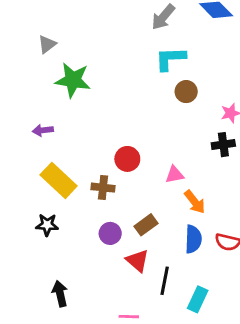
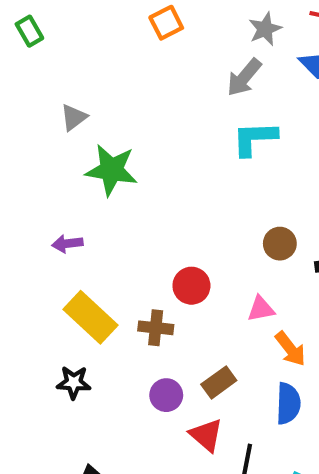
brown circle: (186, 92) -> (280, 244), moved

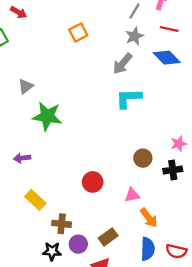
yellow rectangle: (90, 317) -> (35, 200), size x0.7
brown cross: (156, 328) -> (62, 224), moved
black star: (74, 382) -> (52, 251), moved

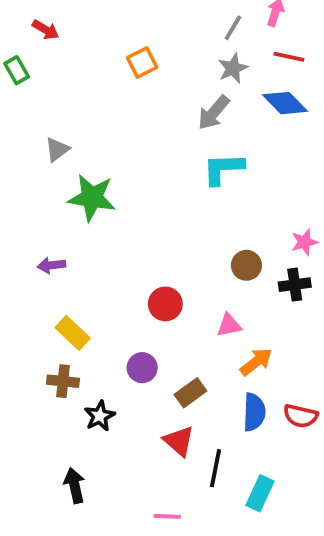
orange arrow: (149, 218) -> (256, 362), turned -90
brown cross: (62, 224) -> (63, 381), moved
purple circle: (78, 244) -> (142, 368), moved
black star: (52, 251) -> (100, 416), turned -30

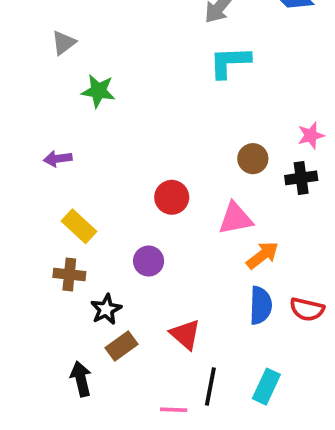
green star: (92, 198) -> (98, 91), size x0.7
pink triangle: (229, 325) -> (235, 219), size x1.4
brown rectangle: (190, 393) -> (122, 346), moved
black line: (216, 468) -> (210, 387), moved

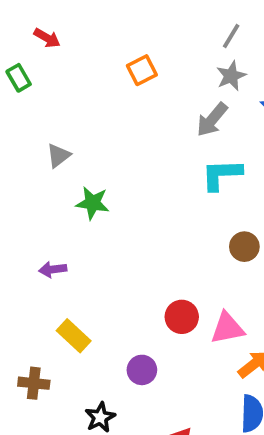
brown circle: (253, 159) -> (244, 247), moved
red circle: (172, 197) -> (182, 317), moved
brown cross: (69, 275) -> (34, 383), moved

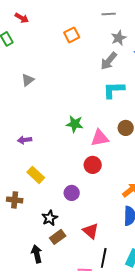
gray line: (231, 36) -> (109, 14), moved, turned 56
green star: (93, 203) -> (75, 124), moved
pink triangle: (227, 328) -> (100, 138), moved

